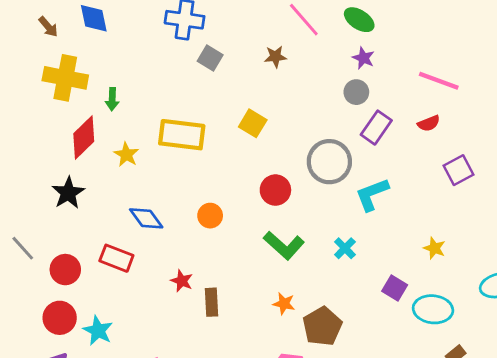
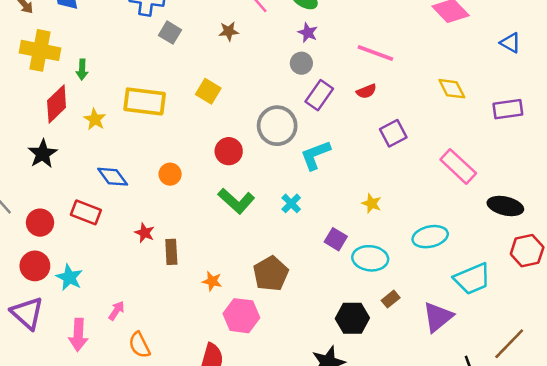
orange star: (284, 304) -> (212, 281), moved

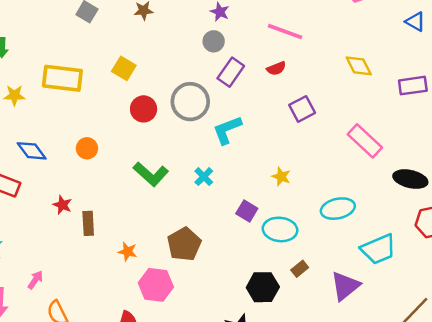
yellow star: (95, 119) -> (14, 95), turned -30
red circle: (229, 151) -> (144, 109), moved

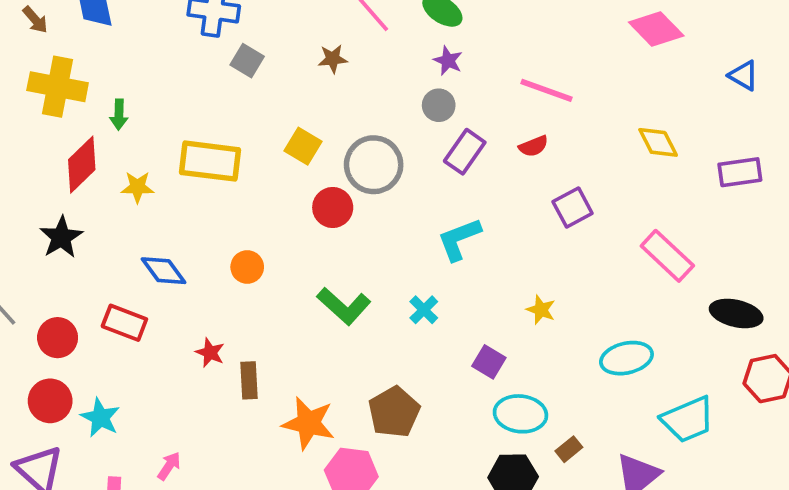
gray circle: (190, 102) -> (374, 165), moved
cyan ellipse: (280, 229) -> (520, 414), moved
orange star: (128, 252) -> (309, 423), size x1.8

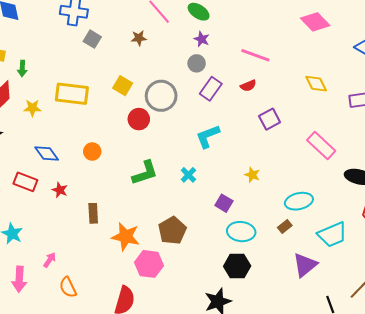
green L-shape: (344, 306) -> (145, 173), turned -60
red star: (210, 353) -> (60, 190), moved
brown rectangle: (569, 449) -> (285, 226), moved

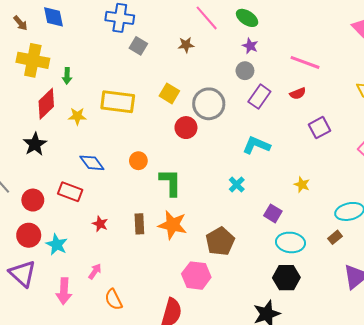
cyan L-shape: (208, 136) -> (256, 145), turned 44
green L-shape: (145, 173) -> (170, 182), moved, turned -72
red star: (60, 190) -> (100, 224), moved
orange star: (126, 237) -> (173, 225), moved

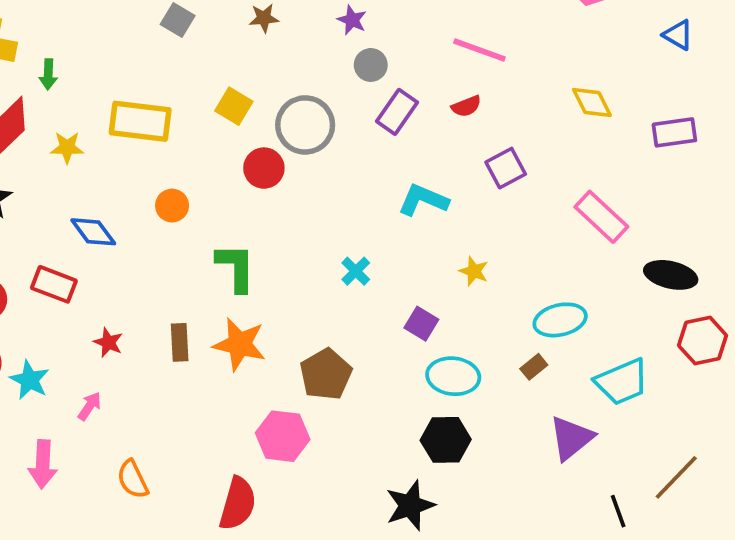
purple star: (250, 46) -> (352, 20), moved
cyan L-shape: (256, 145) -> (423, 200), moved
orange circle: (138, 161) -> (172, 206), moved
pink arrow: (95, 271) -> (90, 406), moved

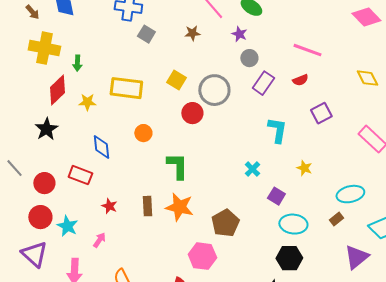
cyan L-shape: (423, 200) -> (277, 130), turned 76
blue diamond: (93, 232) -> (101, 147), turned 30
cyan cross: (356, 271) -> (252, 169), moved

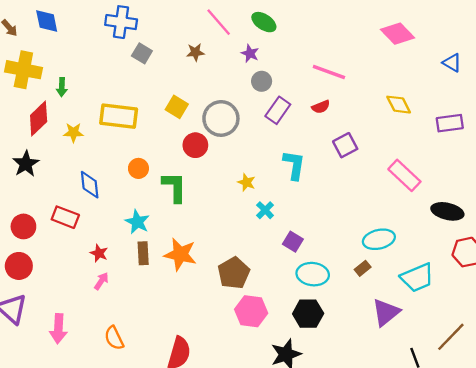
green L-shape: (177, 166) -> (174, 187), moved
yellow star: (304, 168) -> (246, 182), moved
cyan star: (67, 226) -> (137, 222), moved
pink arrow: (99, 240) -> (101, 281), moved
pink hexagon: (202, 256) -> (251, 311), moved

